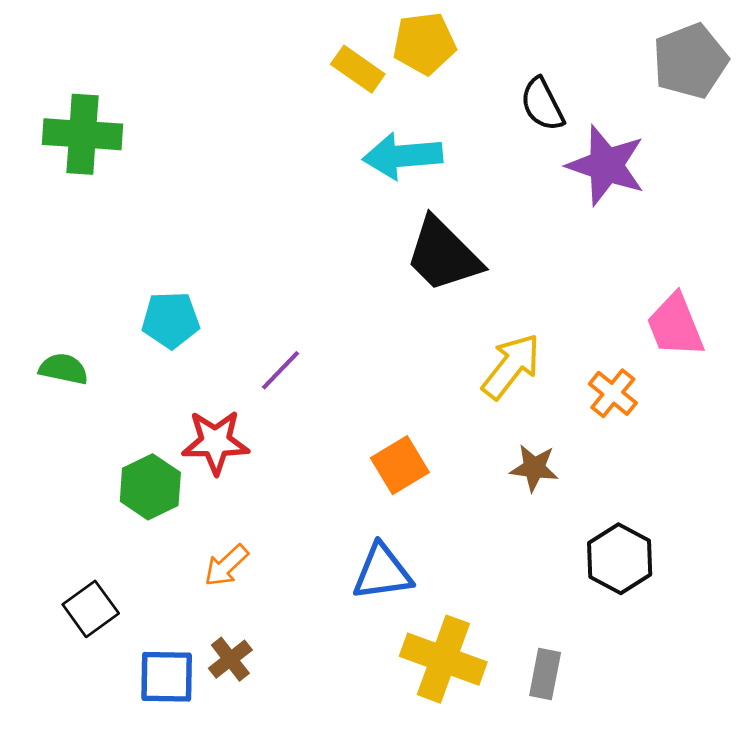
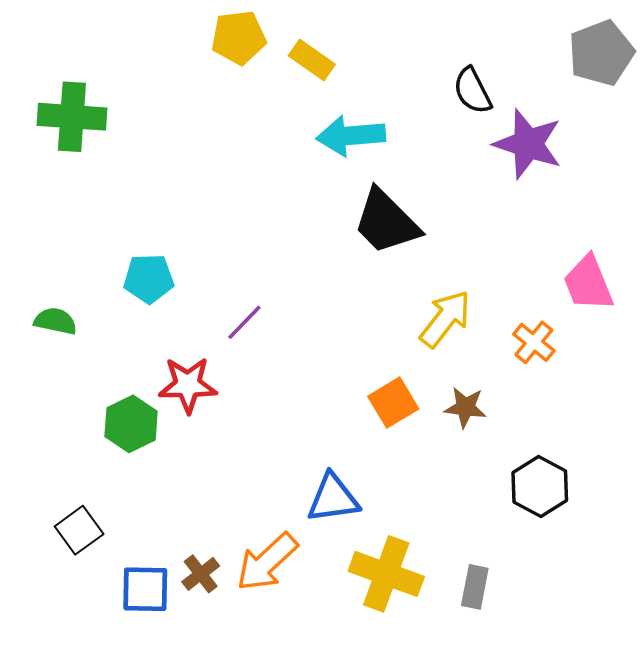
yellow pentagon: (424, 43) -> (239, 38), moved
orange square: (400, 465) -> (393, 403), moved
orange arrow: (226, 566) -> (267, 562), moved, size x1.6

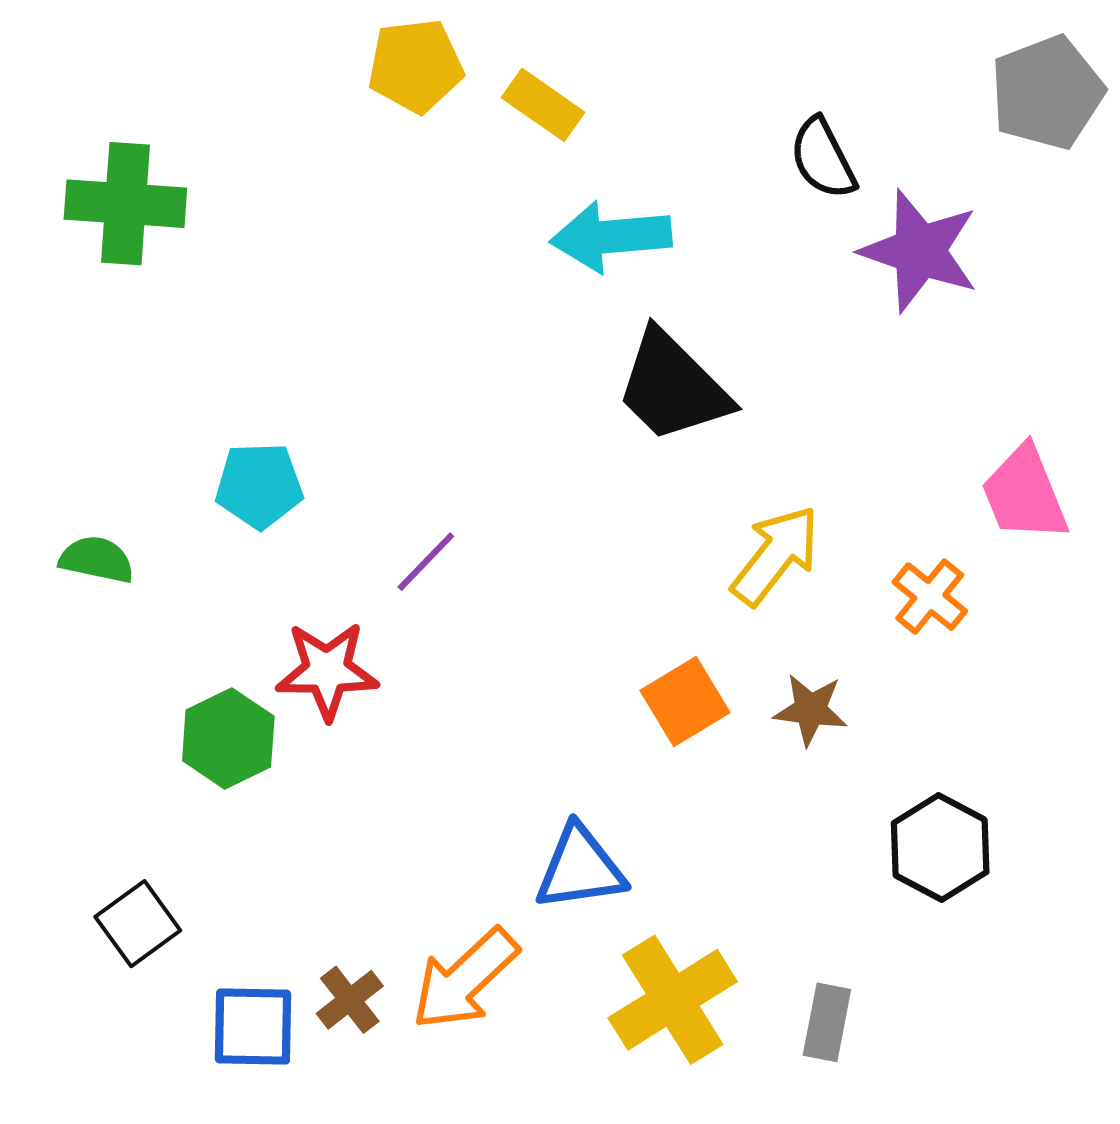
yellow cross: (386, 574) -> (673, 1000), turned 38

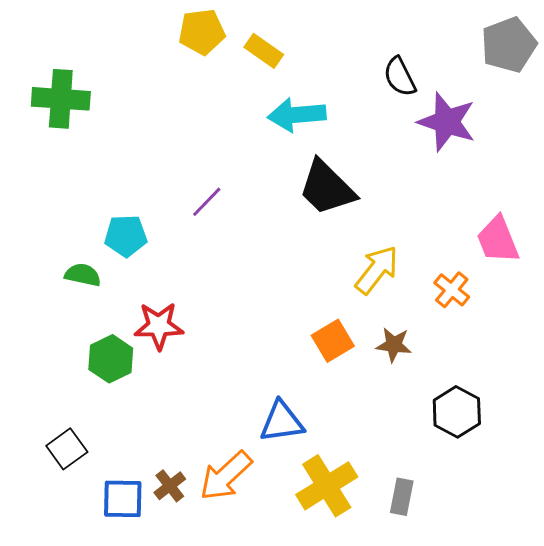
green semicircle: (97, 560) -> (83, 275), moved
purple line: (426, 562) -> (207, 202), moved

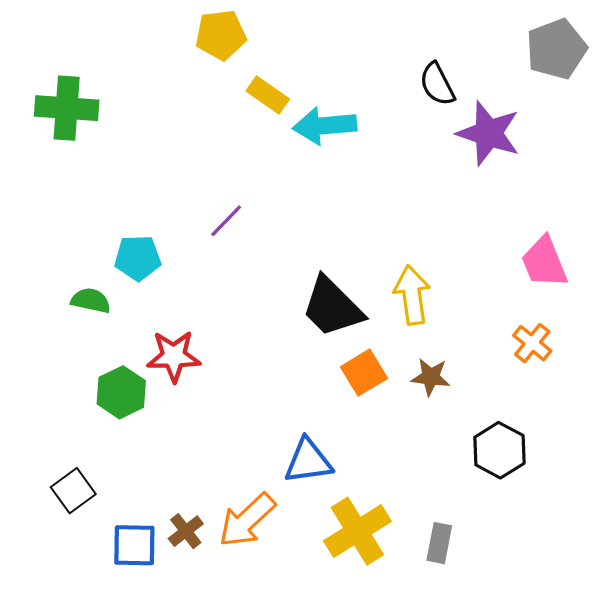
yellow rectangle: (264, 51) -> (268, 95), moved
black trapezoid: (327, 188) -> (332, 307), moved
yellow arrow: (377, 270) -> (412, 295), turned -46
orange cross: (452, 290) -> (532, 343), moved

